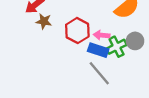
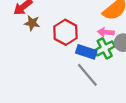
pink arrow: (102, 35) -> (106, 32), moved

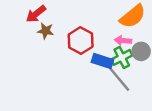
gray line: (87, 75) -> (119, 79), moved

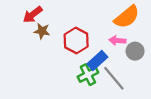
green cross: (122, 57) -> (88, 75), moved
blue rectangle: (102, 61) -> (97, 61), turned -60

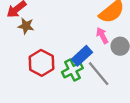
red hexagon: (76, 41) -> (41, 63), moved
pink arrow: (117, 41) -> (102, 35), turned 56

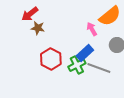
pink arrow: (102, 35) -> (92, 29), moved
gray line: (99, 74) -> (99, 68), turned -30

